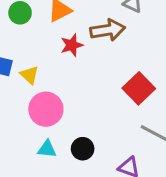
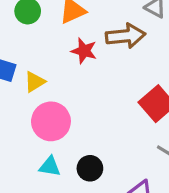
red star: (72, 45) -> (84, 51), turned 30
yellow triangle: (30, 75) -> (35, 82), turned 42

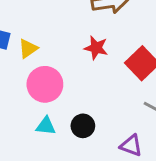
red star: (84, 51) -> (96, 48), moved

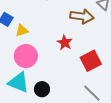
cyan triangle: (46, 126) -> (19, 82), size x1.6

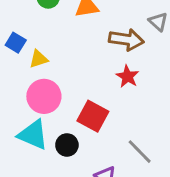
red star: (65, 43) -> (127, 76), moved
red square: (91, 61) -> (93, 116), moved, turned -35

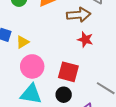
black circle: (67, 145) -> (64, 95), moved

